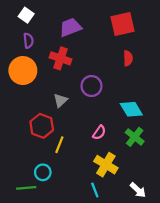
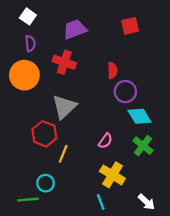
red square: (122, 24) -> (130, 26), size x0.7
red semicircle: (128, 58) -> (112, 70), moved
purple circle: (91, 86) -> (125, 92), moved
gray triangle: (60, 100) -> (64, 107), size x1.6

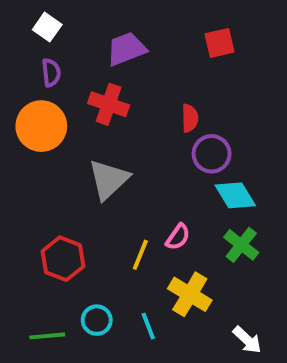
red hexagon: (44, 134) -> (63, 259), moved
yellow line: (63, 154) -> (140, 255), moved
cyan circle: (46, 183) -> (97, 320), moved
cyan line: (101, 202) -> (148, 326), moved

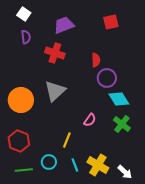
orange circle: (41, 126) -> (21, 100), moved
yellow line: (140, 255) -> (67, 140), moved
red hexagon: (63, 259) -> (19, 141), moved
yellow cross: (190, 294) -> (98, 165), moved

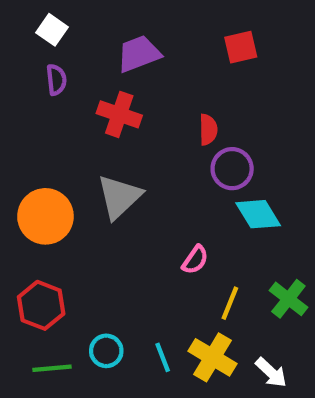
green cross: (122, 124) -> (288, 299), moved
yellow line: (67, 140) -> (230, 303), moved

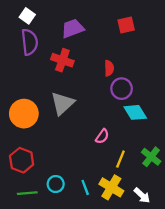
purple semicircle: (56, 80) -> (30, 42), size x1.6

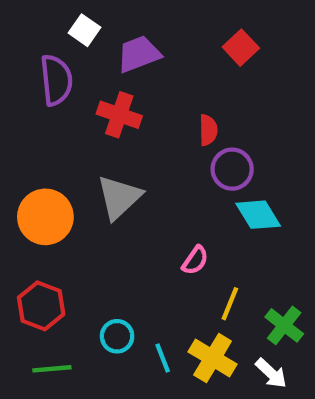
white square: (27, 16) -> (84, 30), moved
red square: (126, 25) -> (241, 48), turned -30
green cross: (151, 157) -> (284, 325), moved
cyan circle: (56, 184) -> (117, 336), moved

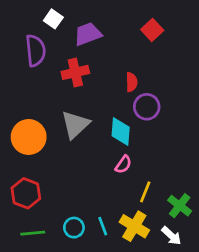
red cross: (119, 115) -> (75, 72), turned -32
cyan diamond: (258, 215) -> (121, 131), moved, turned 36
cyan circle: (117, 336) -> (74, 228), moved

